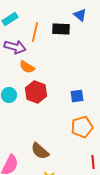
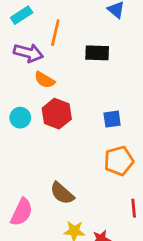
black rectangle: (61, 29) -> (97, 53), moved

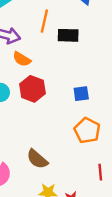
orange line: (55, 33) -> (44, 21), moved
orange pentagon: (119, 161) -> (87, 130), turned -30

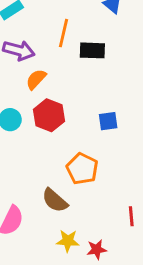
orange semicircle: (22, 59) -> (36, 79), turned 102
orange pentagon: (87, 130) -> (82, 169), moved

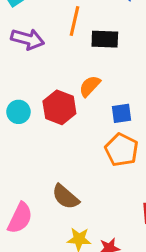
orange semicircle: (36, 79) -> (90, 86), moved
orange pentagon: (82, 169) -> (122, 150), moved

